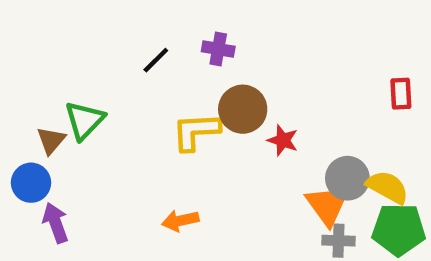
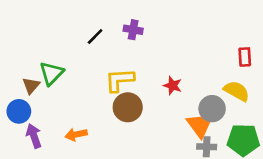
brown circle: (243, 109) -> (128, 107), moved
yellow semicircle: (388, 187) -> (237, 91), moved
orange arrow: (180, 221) -> (76, 135), moved

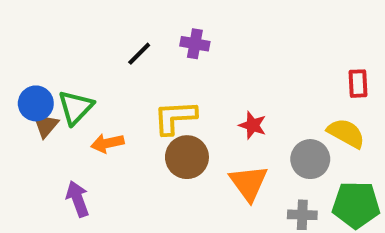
blue circle: (19, 111) -> (36, 103), moved
orange triangle: (200, 125) -> (249, 183), moved
orange arrow: (76, 135) -> (107, 143), moved
purple arrow: (34, 136) -> (78, 199), moved

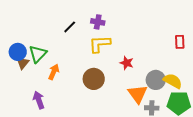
yellow L-shape: (175, 117) -> (100, 44), moved
yellow semicircle: (346, 133) -> (173, 81), moved
orange arrow: (107, 143) -> (54, 72), turned 126
orange triangle: (249, 183) -> (138, 94), moved

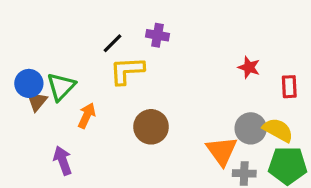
red rectangle: (180, 42) -> (289, 87), moved
yellow L-shape: (100, 44) -> (127, 71), moved
red star: (127, 63) -> (249, 67), moved

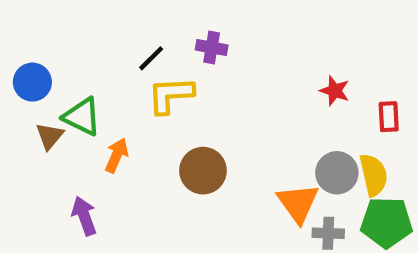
blue circle: (29, 83) -> (32, 82), moved
green triangle: (61, 87) -> (82, 117), turned -48
yellow semicircle: (278, 130) -> (374, 175), turned 48

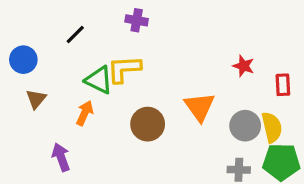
purple cross: (212, 48) -> (137, 20), moved
black line: (151, 58) -> (75, 34), moved
green triangle: (82, 117) -> (99, 80), moved
orange triangle: (298, 203) -> (200, 107), moved

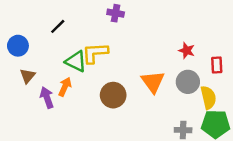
purple cross: (137, 20) -> (116, 13), moved
gray circle: (245, 126) -> (188, 82), moved
purple arrow: (61, 157) -> (47, 98), moved

